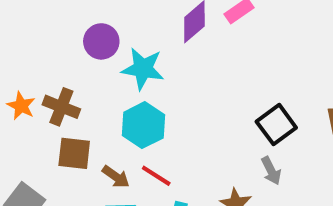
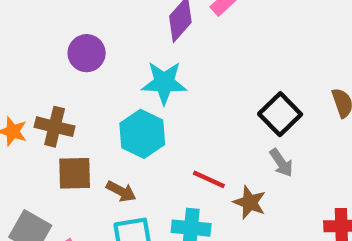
cyan star: (143, 69) -> (164, 83), moved
red line: (156, 176) -> (209, 179), moved

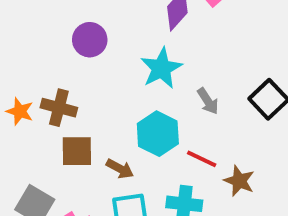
cyan star: (164, 83) -> (161, 68), turned -30
cyan hexagon: (142, 134) -> (158, 134), moved
gray arrow: (281, 163) -> (208, 101), moved

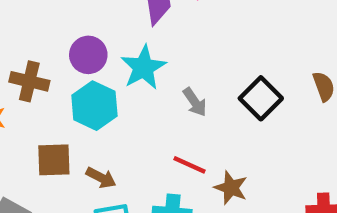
purple circle: (90, 40) -> (88, 55), moved
brown cross: (59, 108) -> (29, 81), moved
cyan hexagon: (158, 134) -> (94, 106), moved

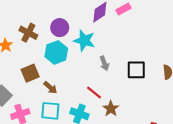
cyan star: (143, 68) -> (84, 40), turned 30
black square: (261, 98) -> (136, 70), turned 30
brown square: (54, 160) -> (30, 73), turned -36

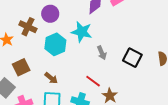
purple circle: (60, 28) -> (50, 14), moved
black square: (136, 70) -> (132, 58), turned 30
brown square: (30, 73) -> (21, 67), moved

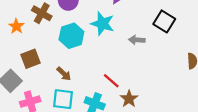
gray arrow: (102, 53) -> (137, 40), moved, turned 112
black square: (132, 58) -> (164, 21), moved

